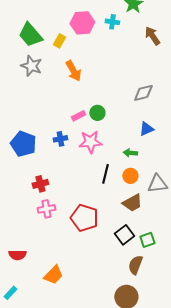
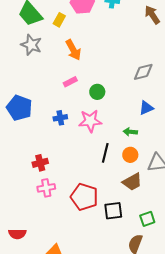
pink rectangle: (78, 116) -> (70, 82), moved
blue pentagon: (23, 144) -> (19, 108), moved
black square: (124, 235) -> (113, 211), moved, turned 30

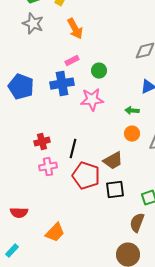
blue cross: (60, 118) -> (62, 84), moved, size x1.6
black line: (105, 153) -> (73, 149), moved
brown trapezoid: (132, 182) -> (113, 161), moved

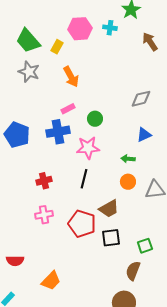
red cross: (42, 142) -> (44, 181), moved
black line: (73, 149) -> (84, 179), moved

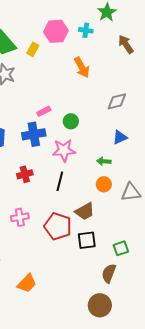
orange arrow: (71, 77) -> (82, 67), moved
red cross: (44, 181) -> (25, 174), moved

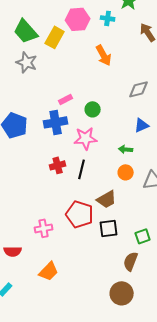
yellow rectangle: (33, 49) -> (55, 37), size x1.5
red cross: (25, 174) -> (58, 165), moved
pink cross: (20, 217) -> (44, 228), moved

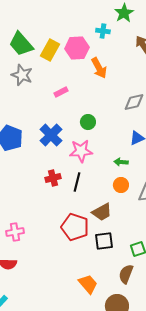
pink hexagon: (78, 19) -> (77, 48), moved
pink rectangle: (66, 99) -> (61, 92), moved
blue cross: (56, 122) -> (51, 135), turned -35
pink cross: (44, 228) -> (15, 232), moved
orange trapezoid: (49, 271) -> (88, 284), moved, turned -85

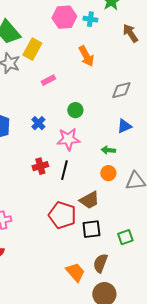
pink hexagon: (77, 48) -> (64, 17), moved
yellow rectangle: (50, 50) -> (32, 49), moved
blue cross: (51, 135) -> (38, 123), size x0.6
brown semicircle: (126, 274) -> (100, 263), moved

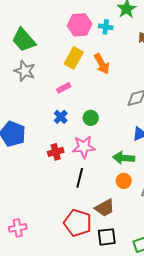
yellow rectangle: (32, 49) -> (74, 58), moved
blue cross: (38, 123) -> (61, 117), moved
green arrow: (108, 150) -> (124, 158), size x1.5
red cross: (40, 166) -> (56, 152), moved

